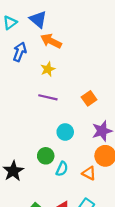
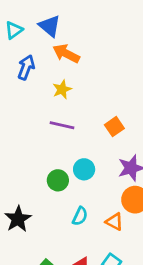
green circle: (46, 156) -> (58, 180), moved

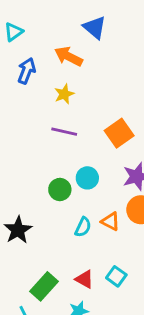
blue triangle: (50, 26) -> (95, 27), moved
orange square: (114, 127) -> (119, 133), size x1.4
orange triangle: (114, 222) -> (110, 221), moved

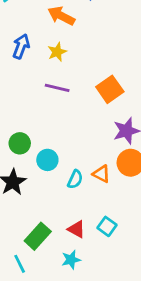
blue arrow: (27, 71) -> (21, 46), moved
cyan circle: (87, 178) -> (47, 160), moved
green circle: (60, 189) -> (20, 143), moved

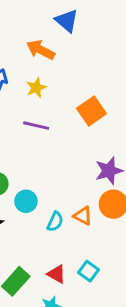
orange square: (110, 89) -> (91, 111), moved

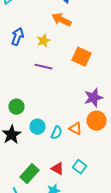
orange arrow: (41, 50) -> (62, 20), moved
orange square: (91, 111) -> (82, 57), turned -30
cyan circle: (26, 201) -> (38, 127), moved

